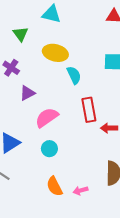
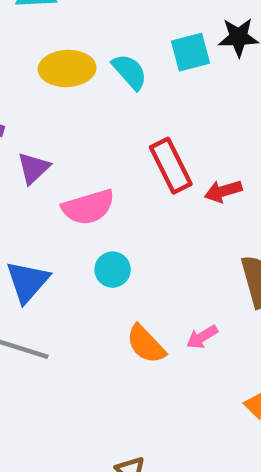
cyan semicircle: (74, 75) -> (130, 72), moved
pink semicircle: (47, 118) -> (88, 207), turned -145

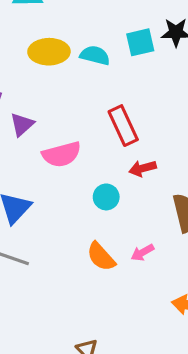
cyan semicircle: (130, 72) -> (95, 55), turned -36
red arrow: (223, 191) -> (143, 168), moved
cyan circle: (113, 270) -> (106, 197), moved

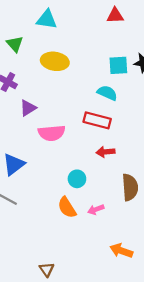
cyan semicircle: (95, 55) -> (107, 93), moved
red rectangle: (123, 126) -> (97, 120), turned -60
cyan circle: (106, 197) -> (77, 179), moved

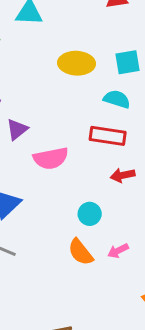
yellow ellipse: (55, 61) -> (77, 63), moved

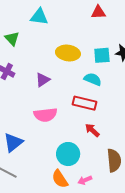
purple triangle: (17, 129) -> (43, 80), moved
red arrow: (123, 175) -> (92, 130), turned 49
cyan circle: (90, 214) -> (68, 154), size x1.5

